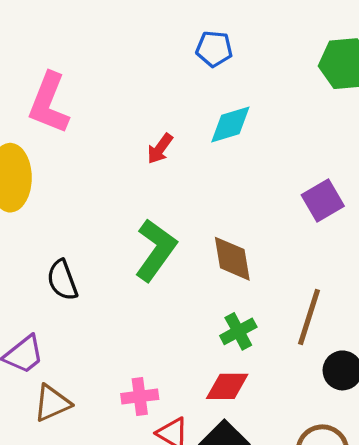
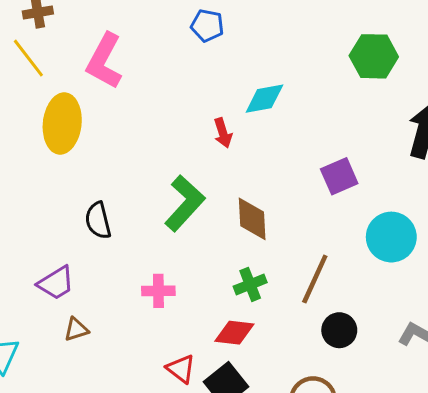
blue pentagon: (214, 49) -> (207, 26), moved
red arrow: (160, 149) -> (223, 133), moved, turned -60
pink cross: (140, 396) -> (158, 291), moved
brown triangle: (52, 403) -> (76, 329), size x0.7

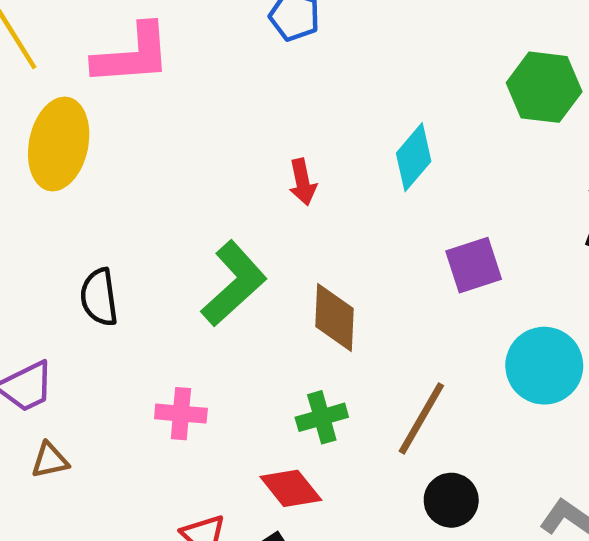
pink L-shape: (104, 61) -> (132, 55), turned -128
cyan diamond: (264, 99) -> (414, 157), moved, turned -45
red diamond: (234, 333) -> (291, 488), turned 39

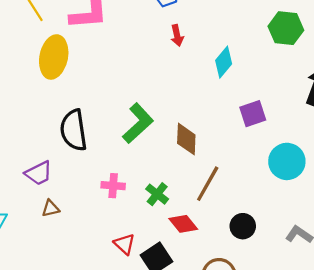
red arrow: (303, 182) -> (177, 35), moved
black semicircle: (99, 297) -> (74, 130), size x1.5
green cross: (322, 417) -> (157, 194), moved, turned -35
brown line: (421, 418) -> (208, 184), moved
red diamond: (291, 488) -> (183, 224), moved

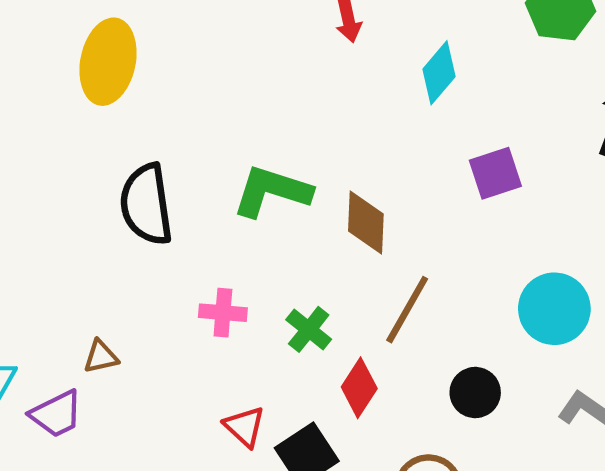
green L-shape: (138, 123) -> (272, 191), turned -120
cyan circle: (287, 161) -> (554, 309), moved
purple trapezoid: (39, 173) -> (56, 414), moved
red diamond: (183, 224) -> (359, 388), turned 72

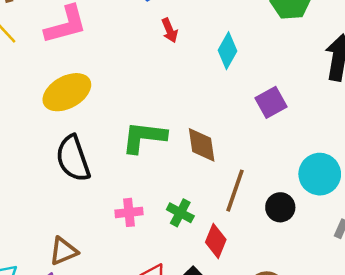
yellow ellipse: (108, 62) -> (67, 92), moved, turned 60
brown triangle: (101, 357) -> (63, 251), size x1.4
black circle: (475, 393) -> (280, 207), moved

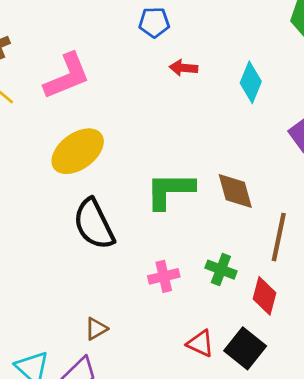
red arrow: (170, 30) -> (183, 68), turned 125
brown triangle: (63, 251) -> (96, 329), size x0.7

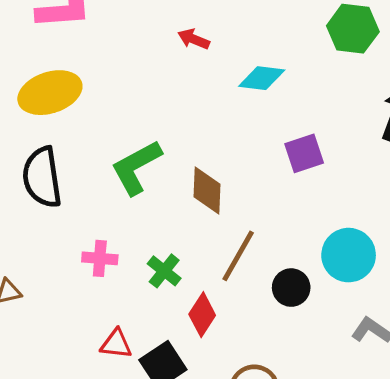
cyan diamond: (251, 82) -> (262, 78), turned 57
green L-shape: (170, 190) -> (136, 167), turned -46
red triangle: (200, 343) -> (116, 344), turned -36

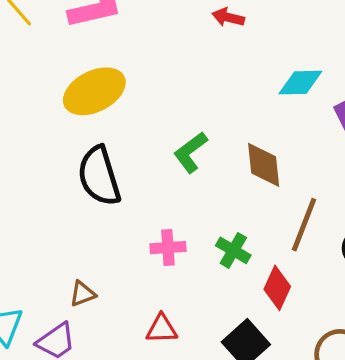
cyan diamond: (262, 78) -> (300, 83), moved
green L-shape: (136, 167) -> (191, 152), size x0.7
red triangle: (116, 344) -> (162, 329), moved

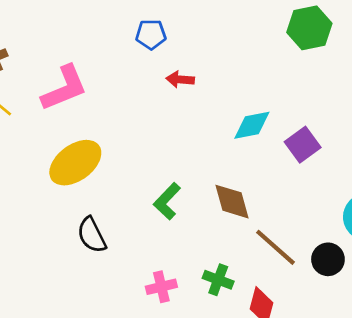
black semicircle: (99, 176) -> (92, 235), size x0.7
brown line: (304, 225) -> (275, 247), turned -60

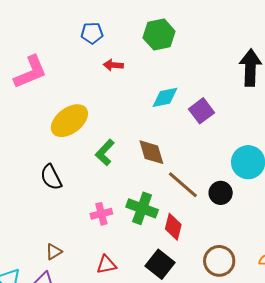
green hexagon: (309, 28) -> (159, 35), moved
yellow ellipse: (75, 163) -> (69, 121), moved
green cross: (218, 280) -> (142, 208), size x1.4

